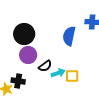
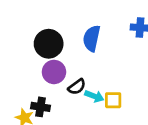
blue semicircle: (69, 36) -> (92, 38), moved
cyan arrow: (58, 73) -> (94, 96), turned 40

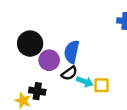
blue semicircle: (92, 38) -> (72, 52), moved
black circle: (49, 44) -> (30, 44), moved

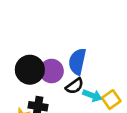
black circle: (30, 44) -> (30, 70), moved
yellow square: (101, 85) -> (111, 100), turned -35

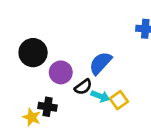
blue semicircle: (77, 62) -> (100, 63), moved, turned 30
black circle: (30, 70) -> (33, 53), moved

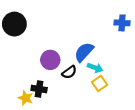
black circle: (33, 53) -> (14, 24), moved
cyan arrow: (100, 96) -> (95, 68), moved

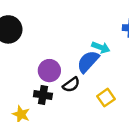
cyan arrow: (95, 68) -> (101, 47), moved
black cross: (39, 89) -> (43, 95), moved

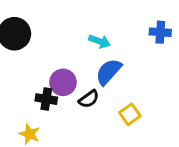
cyan arrow: (101, 47) -> (99, 41), moved
black cross: (43, 95) -> (46, 99), moved

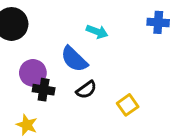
blue semicircle: (109, 72) -> (74, 59), moved, turned -88
purple circle: (63, 82) -> (33, 73), moved

